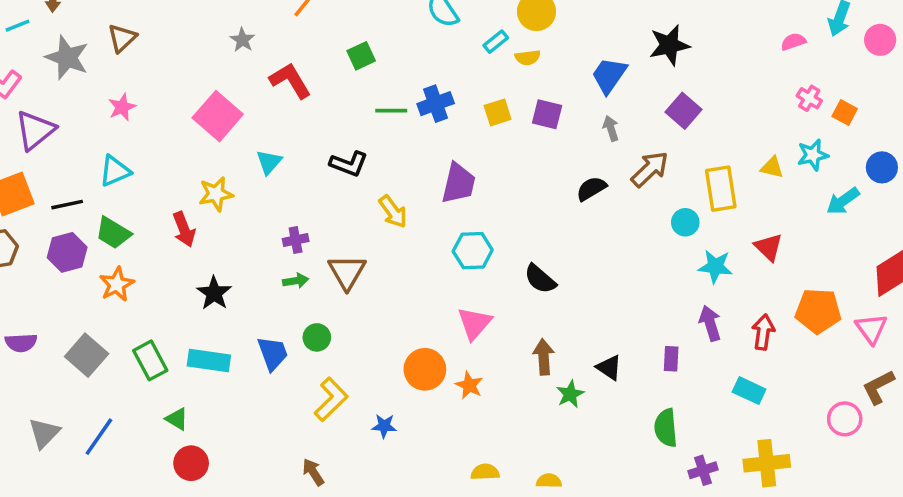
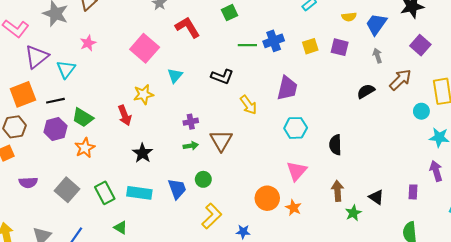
yellow semicircle: (528, 58) -> (349, 17), moved
cyan triangle: (115, 171) -> (66, 69), moved, turned -30
black semicircle: (540, 279) -> (335, 145), turned 48

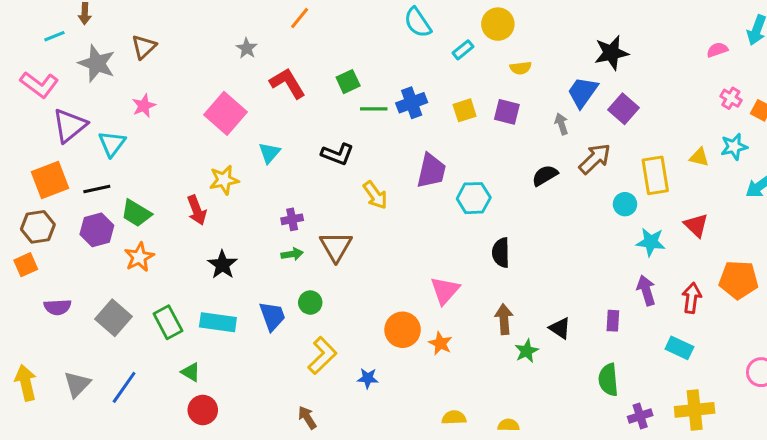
green square: (230, 13) -> (348, 82), moved
blue trapezoid: (376, 24) -> (583, 92), moved
cyan hexagon: (296, 128) -> (474, 198), moved

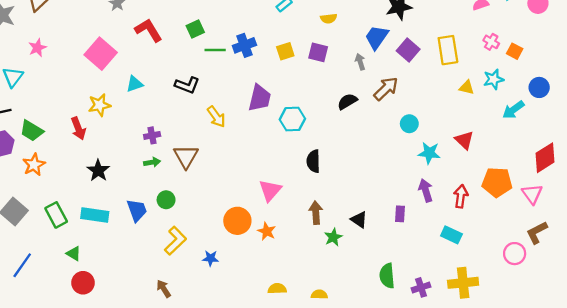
cyan triangle: (269, 153) -> (134, 84), turned 30
yellow rectangle: (655, 175) -> (448, 50), moved
green semicircle: (608, 380) -> (387, 276), moved

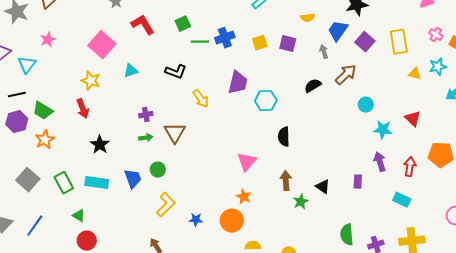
yellow semicircle: (329, 18) -> (308, 18), moved
yellow star: (99, 105) -> (91, 81), moved, turned 30
orange circle: (237, 221) -> (232, 221), moved

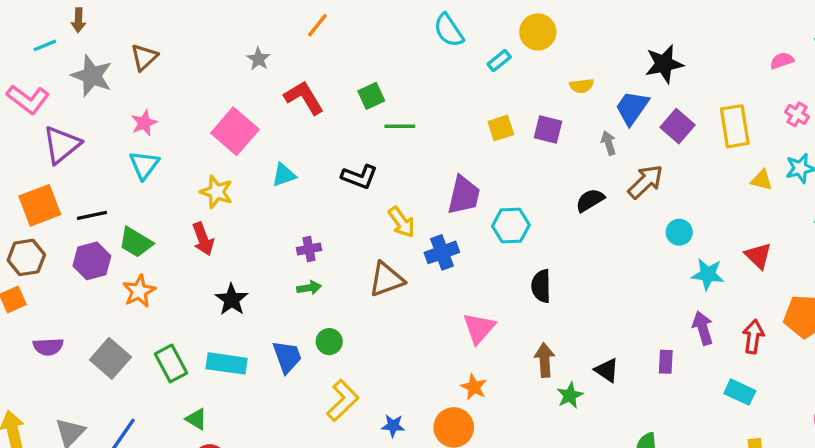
blue cross: (225, 38) -> (442, 252), moved
cyan triangle: (27, 65) -> (144, 165), moved
brown triangle: (175, 133) -> (386, 279), moved, turned 40

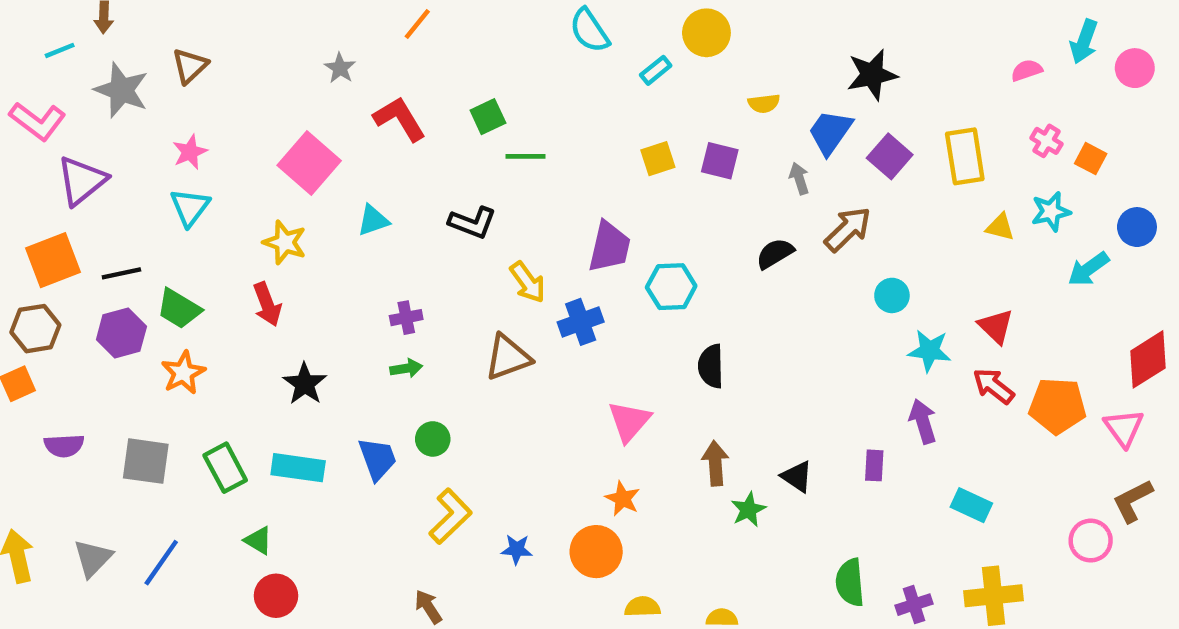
red arrow: (753, 337) -> (993, 386), moved, turned -60
gray square: (110, 358) -> (146, 461), turned -33

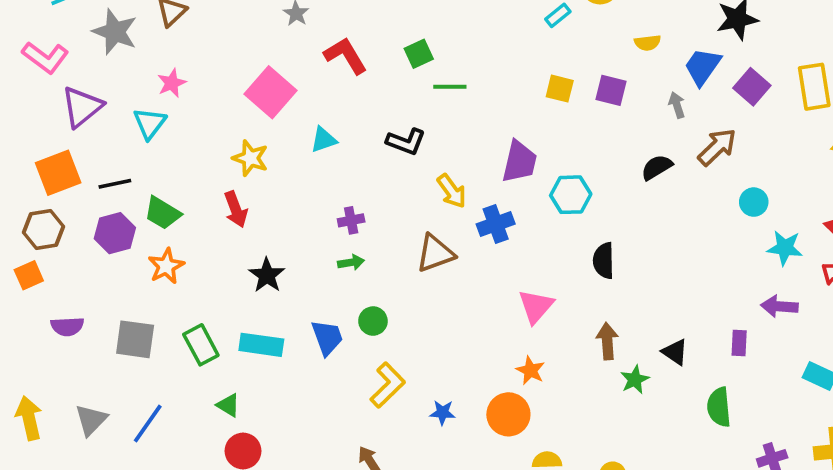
yellow square: (658, 159) -> (560, 89), turned 32
cyan triangle: (190, 207) -> (150, 123), moved
purple arrow: (923, 421) -> (779, 306), turned -69
green semicircle: (850, 582) -> (719, 407), moved

